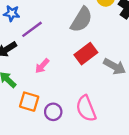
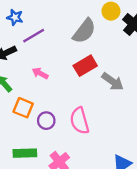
pink arrow: (42, 66) -> (40, 73), turned 70

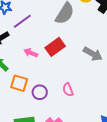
red rectangle: (85, 66) -> (55, 47), moved
pink semicircle: (80, 121) -> (68, 90), size x0.6

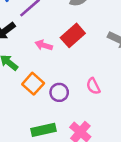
orange square: (19, 83) -> (33, 84), turned 30

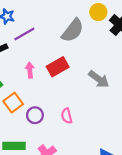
pink arrow: (44, 45) -> (30, 70), turned 56

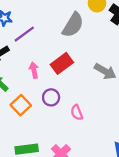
purple circle: (35, 115) -> (51, 97), moved

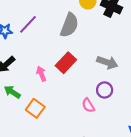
purple line: (24, 34) -> (28, 24), moved
purple circle: (51, 97) -> (105, 90), moved

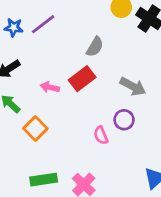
gray semicircle: (69, 25) -> (95, 47), moved, size x0.7
pink arrow: (41, 74) -> (50, 87), turned -64

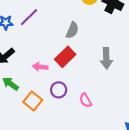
gray arrow: (133, 86) -> (106, 58), turned 66
purple circle: (124, 120) -> (59, 90), moved

